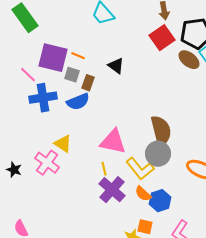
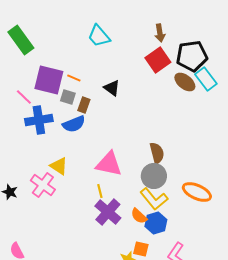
brown semicircle: (161, 131) -> (157, 153), size x0.7
yellow L-shape: (140, 169) -> (154, 199), moved

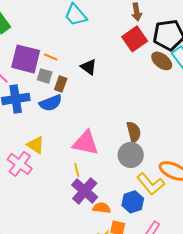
yellow L-shape: (154, 199) -> (151, 184), moved
orange semicircle: (139, 216) -> (102, 208), moved, turned 144

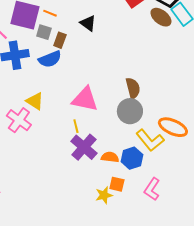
orange semicircle: (102, 208) -> (110, 157), moved

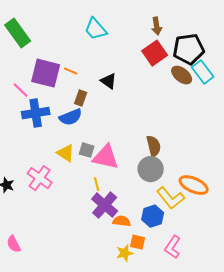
gray square: (44, 32) -> (87, 150), moved
yellow triangle: (35, 101) -> (66, 153), moved
orange semicircle: (110, 157) -> (122, 221), moved

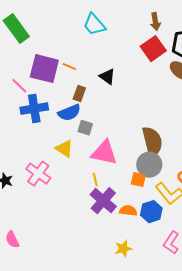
brown semicircle: (154, 146) -> (152, 142), size x1.4
gray square: (87, 150) -> (85, 128), moved
orange semicircle: (122, 221) -> (128, 211), moved
orange square: (138, 242) -> (138, 180), moved

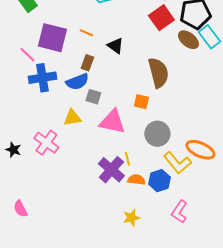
orange line: (69, 67) -> (86, 33), moved
brown semicircle: (152, 142) -> (158, 73), moved
yellow triangle: (64, 149) -> (72, 118), turned -42
yellow line: (95, 180) -> (127, 159), moved
orange square: (138, 180) -> (141, 102), moved

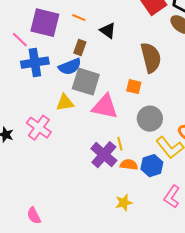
gray square: (93, 97) -> (86, 82), size x1.8
pink semicircle: (20, 209) -> (34, 216), moved

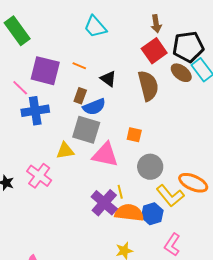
brown semicircle: (151, 58) -> (148, 86), moved
blue semicircle: (70, 67) -> (94, 107), moved
orange semicircle: (129, 165) -> (129, 213), size x1.6

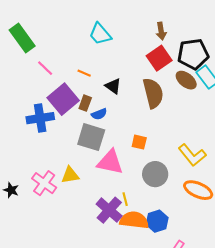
purple square: (45, 71) -> (63, 99), moved, turned 36
pink line: (20, 88) -> (45, 68), moved
blue semicircle: (94, 107) -> (99, 114), size x0.7
yellow triangle: (65, 151) -> (70, 175), moved
yellow L-shape: (170, 196) -> (192, 155), moved

